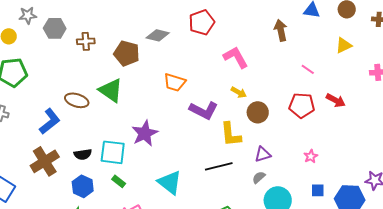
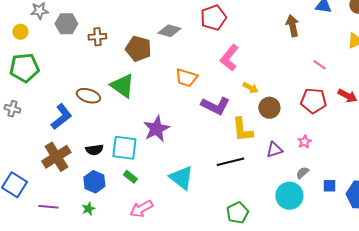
pink L-shape: (236, 57) -> (229, 58), moved, turned -112
pink star: (311, 156) -> (304, 142), moved
gray semicircle: (259, 177) -> (302, 173), moved

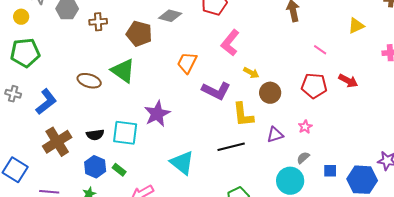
orange trapezoid: (186, 78) -> (187, 63), turned 100
blue L-shape: (61, 117) -> (46, 102), moved
green rectangle: (130, 177) -> (119, 170), moved

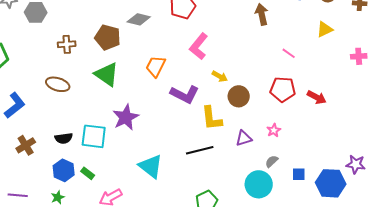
brown cross: (98, 22) -> (67, 44), moved
green triangle: (123, 71) -> (107, 74), moved
red arrow: (348, 81) -> (317, 97), moved
brown cross: (57, 142) -> (26, 145), size x0.7

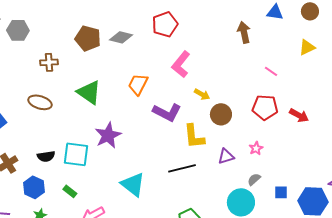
brown pentagon: (108, 37) -> (88, 38), moved
blue hexagon: (64, 170) -> (34, 187), moved

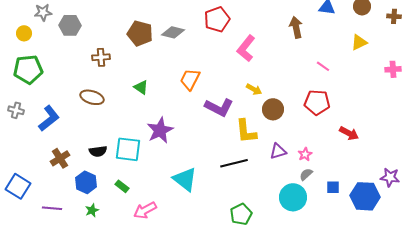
pink L-shape: (181, 64) -> (246, 48), moved
green triangle: (89, 92) -> (141, 87), size x0.6
red arrow: (299, 115) -> (349, 133), moved
pink star: (256, 148) -> (305, 154), moved

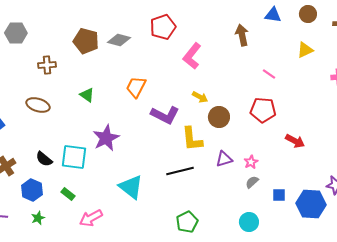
black semicircle: (98, 151) -> (44, 159), turned 48
cyan circle: (293, 197) -> (249, 222), moved, size x0.7

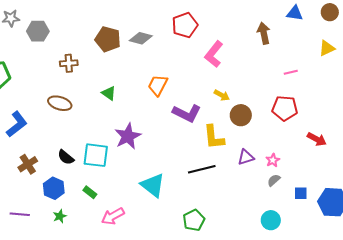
pink line: (269, 74) -> (291, 72), turned -48
green pentagon: (187, 222) -> (194, 220), moved

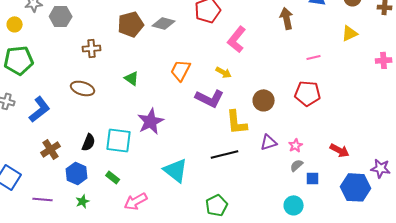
brown pentagon: (108, 39) -> (131, 24), turned -30
yellow arrow: (222, 95) -> (224, 72), moved
red arrow: (317, 139) -> (340, 150), moved
black semicircle: (66, 157) -> (89, 142), turned -108
blue square: (301, 193) -> (313, 178), moved

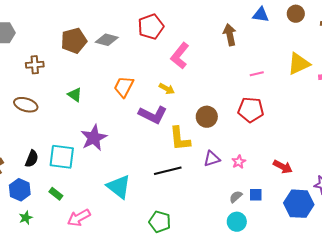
yellow triangle: (350, 33) -> (299, 64), moved, size x1.4
gray semicircle: (297, 165) -> (236, 197), moved
green pentagon: (217, 205) -> (160, 222), turned -30

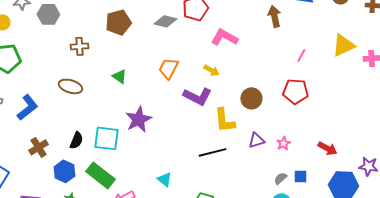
gray diamond: (107, 40) -> (165, 21), moved
pink L-shape: (180, 56) -> (224, 37), turned 80
pink line: (257, 74) -> (301, 55), turned -48
cyan triangle: (119, 187) -> (164, 179), moved, size x0.6
green rectangle: (56, 194) -> (100, 175), size x2.0

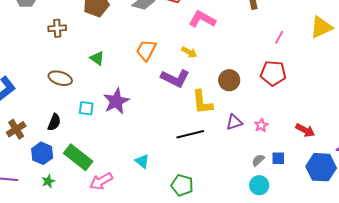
brown ellipse: (70, 86) -> (60, 78), moved
cyan square: (106, 138) -> (86, 108), moved, size x0.6

